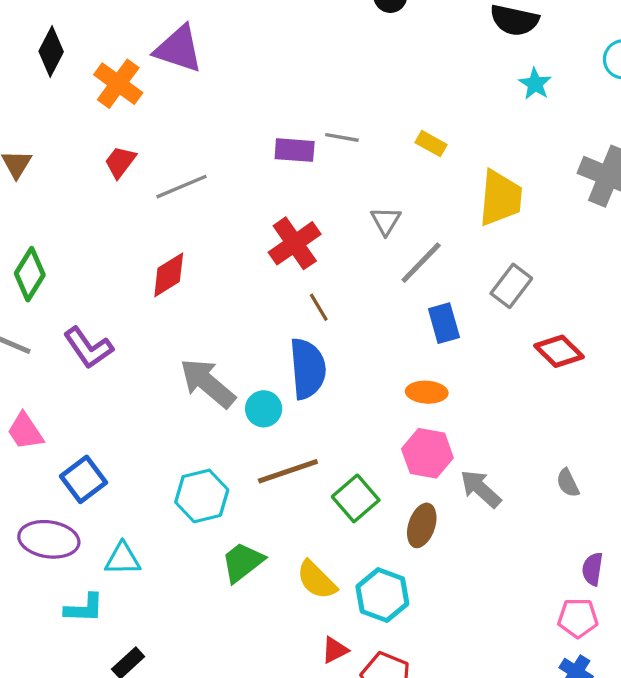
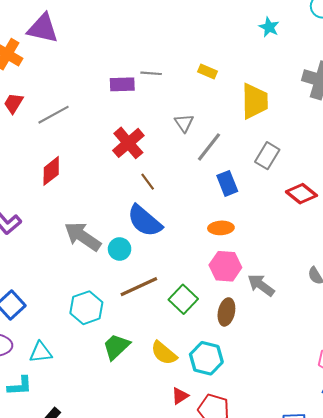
blue semicircle: (308, 369) -> (145, 221), turned 141

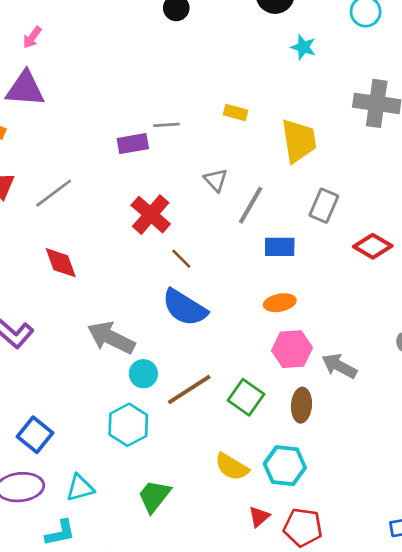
red diamond: (51, 171) -> (61, 263), turned -64
blue rectangle: (227, 183) -> (280, 247), turned -60
cyan circle: (120, 249) -> (143, 374), moved
green trapezoid: (116, 347) -> (154, 496), moved

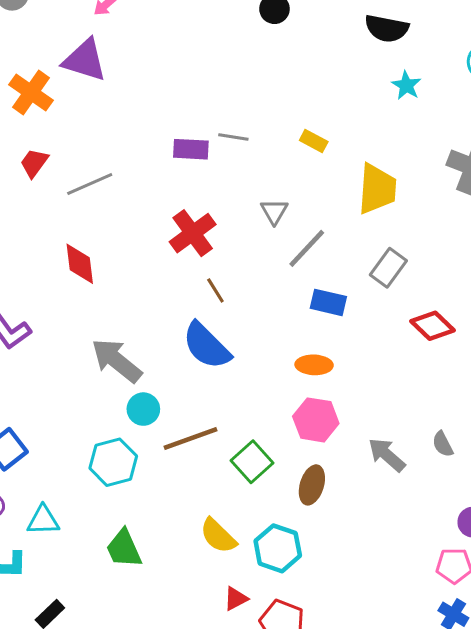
gray arrow: (339, 366) -> (387, 455), moved
green trapezoid: (154, 496) -> (124, 549), turned -75

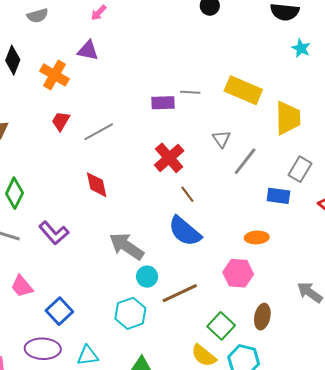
purple triangle: (85, 60) -> (88, 50), size x0.7
yellow rectangle: (314, 141) -> (243, 90), size x2.0
blue rectangle: (328, 302) -> (278, 196), moved
pink hexagon: (316, 420) -> (238, 273), moved
green square: (252, 462) -> (221, 326), moved

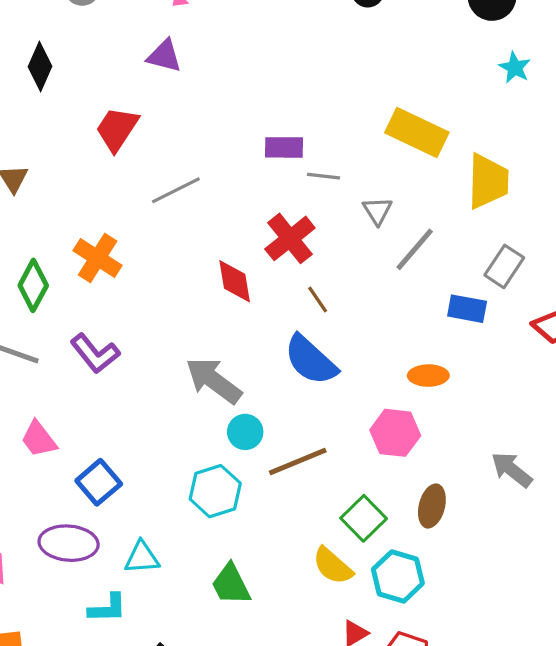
orange cross: (55, 75) -> (98, 258), moved
gray line: (190, 92) -> (323, 176), moved
red trapezoid: (61, 121) -> (117, 129), moved, size x1.4
red diamond: (97, 185) -> (235, 281), moved

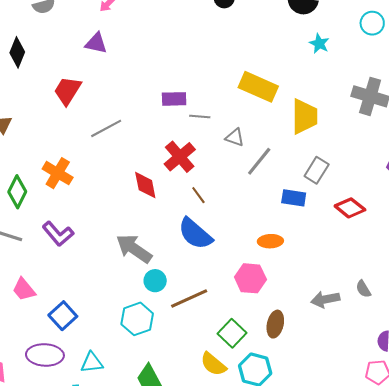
gray triangle: (377, 211) -> (235, 137), turned -36
gray arrow: (512, 470) -> (325, 299), turned -48

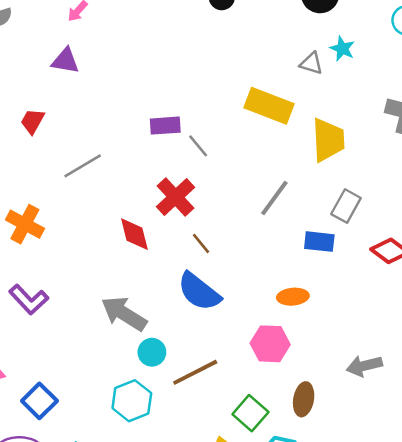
red trapezoid: (67, 91) -> (32, 121), size x0.7
gray line: (200, 116) -> (198, 146), turned 48
gray triangle: (235, 137) -> (311, 63), moved

